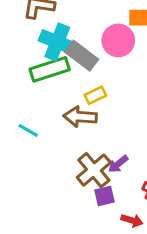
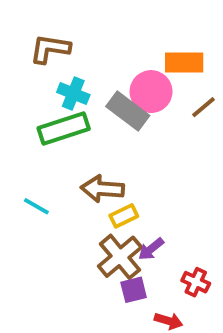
cyan cross: (57, 42) -> (73, 94), size x0.7
gray rectangle: (82, 56) -> (128, 111), moved
yellow rectangle: (95, 95) -> (124, 216), moved

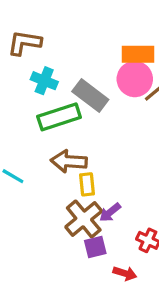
pink circle: (151, 92) -> (135, 79), moved
green rectangle: (64, 129) -> (59, 117), moved
yellow rectangle: (124, 216) -> (87, 184), turned -70

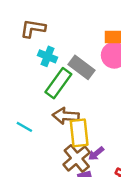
green rectangle: (59, 117) -> (58, 83), turned -36
yellow rectangle: (87, 184) -> (79, 133), size x1.6

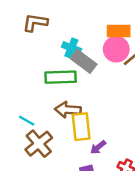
cyan cross: (48, 56) -> (71, 48), moved
green rectangle: (58, 83) -> (61, 77), turned 52
brown cross: (77, 158) -> (39, 144), moved

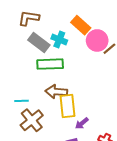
orange rectangle: (119, 31) -> (81, 25), moved, turned 42
gray rectangle: (84, 61) -> (39, 43), moved
cyan line: (27, 121) -> (21, 101), turned -32

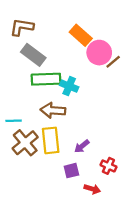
cyan cross: (59, 39) -> (69, 86), moved
yellow rectangle: (67, 106) -> (51, 140), moved

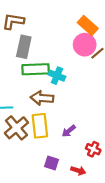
orange rectangle: (81, 35) -> (88, 25), moved
gray rectangle: (33, 55) -> (24, 47), turned 65
purple square: (71, 171) -> (52, 163), moved, turned 32

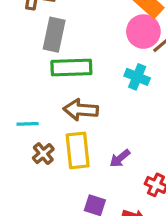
cyan cross: (57, 76) -> (137, 77), moved
brown cross: (16, 128) -> (43, 154), size x0.6

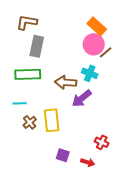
green rectangle: (71, 68) -> (28, 74), moved
brown arrow: (81, 110) -> (66, 82), moved
purple arrow: (120, 158) -> (82, 98), moved, size x1.5

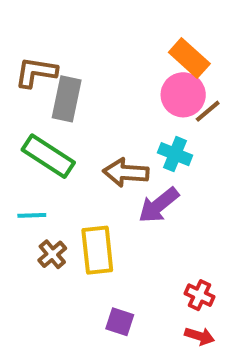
brown L-shape: (27, 22) -> (36, 72), moved
green rectangle: (28, 74) -> (48, 156), turned 35
red arrow: (88, 162) -> (199, 336), moved

